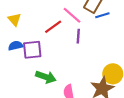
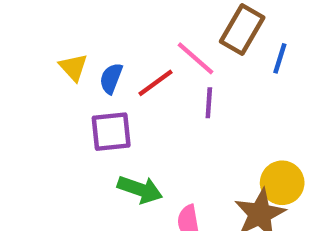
blue line: (102, 15) -> (280, 58), moved, turned -56
blue semicircle: (16, 46) -> (111, 78), moved, turned -56

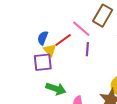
yellow triangle: (73, 67) -> (50, 50), moved

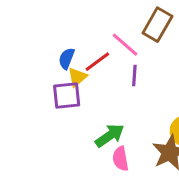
yellow triangle: (50, 50) -> (77, 77), turned 32
green arrow: (56, 89) -> (110, 136), moved, turned -54

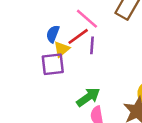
pink line: (125, 45) -> (87, 19), moved
purple line: (134, 75) -> (92, 45), moved

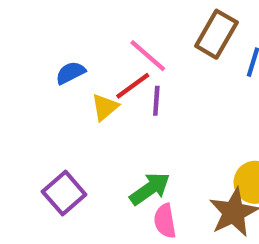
blue semicircle: (53, 34) -> (70, 73), moved, turned 42
purple square: (53, 64) -> (64, 193), moved, turned -35

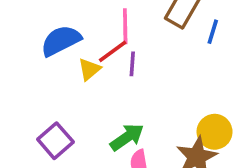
pink line: (148, 56) -> (125, 26), turned 48
blue semicircle: (70, 73) -> (61, 41), size x1.6

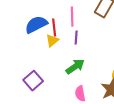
red line: (113, 51) -> (54, 28), moved, turned -60
green arrow: (127, 137) -> (75, 67), moved

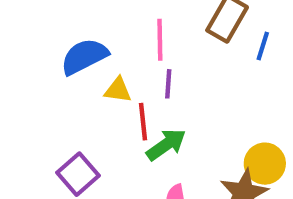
red line: (54, 28) -> (143, 122), moved
yellow triangle: (52, 41) -> (118, 90), turned 48

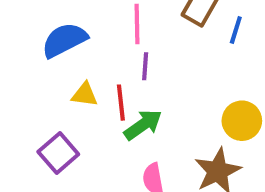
yellow triangle: (118, 90) -> (85, 94), moved
yellow circle: (265, 164) -> (242, 121), moved

